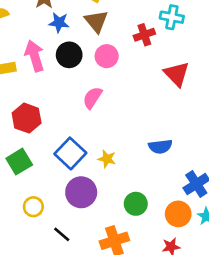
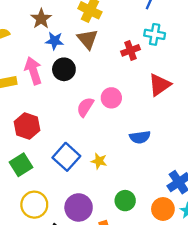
pink circle: (107, 56) -> (111, 98), moved
red triangle: (177, 74) -> (160, 85), turned 40
blue semicircle: (160, 146) -> (140, 137), moved
purple circle: (81, 192) -> (79, 207), moved
yellow circle: (33, 207) -> (34, 205), size x1.5

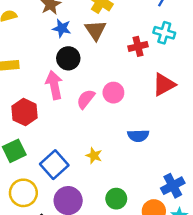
pink arrow: (33, 71) -> (54, 85), moved
blue square: (66, 157) -> (54, 165), moved

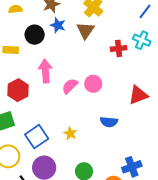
black circle: (68, 58) -> (35, 35), moved
red triangle: (164, 85) -> (138, 95), moved

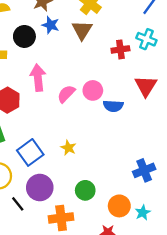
red triangle: (138, 95) -> (146, 86), moved, turned -35
blue semicircle: (109, 122) -> (113, 106), moved
blue cross: (132, 167) -> (144, 170), moved

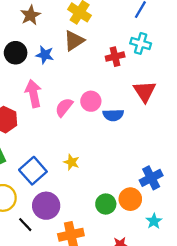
blue star: (51, 25) -> (45, 55), moved
brown triangle: (82, 30) -> (74, 41), turned 30
green circle: (85, 190) -> (106, 204), moved
orange circle: (119, 206) -> (130, 199), moved

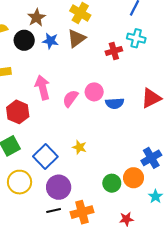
black circle: (16, 53) -> (24, 40), moved
blue star: (45, 55) -> (50, 41), moved
red triangle: (145, 91) -> (151, 98), moved, turned 40
black line: (25, 225) -> (54, 211), moved, turned -56

